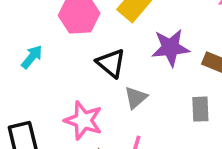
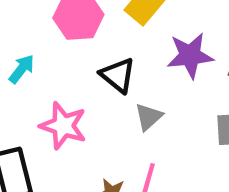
pink star: (83, 120) -> (63, 126), moved

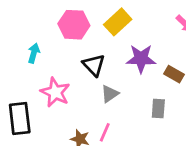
cyan arrow: (22, 69) -> (34, 53), turned -30

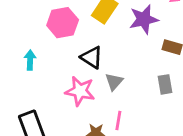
purple star: (141, 59) -> (144, 19), moved
pink star: (55, 92) -> (80, 91), moved

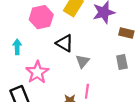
pink star: (80, 91) -> (37, 72), moved, turned 30

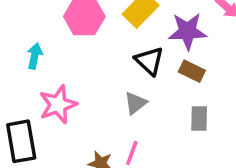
brown rectangle: (126, 33) -> (192, 71), moved
black triangle: (65, 43) -> (149, 61), moved

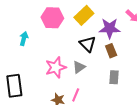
brown rectangle: (192, 71) -> (111, 51), turned 40
pink star: (58, 104) -> (56, 67), moved

